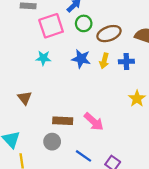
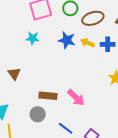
yellow arrow: (104, 61) -> (88, 43), turned 96

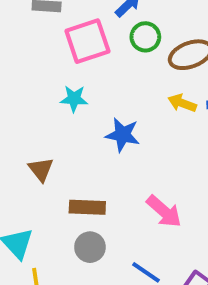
blue star: (67, 40) -> (123, 135), moved
brown rectangle: (48, 96) -> (87, 207), moved

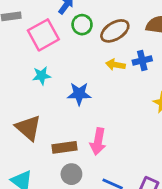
brown triangle: (41, 169) -> (28, 128), size x1.5
pink arrow: (164, 211) -> (98, 141), moved, turned 70

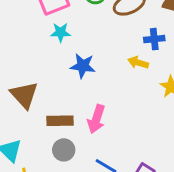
yellow arrow: (115, 65) -> (138, 63), moved
cyan star: (42, 76) -> (61, 32), moved

